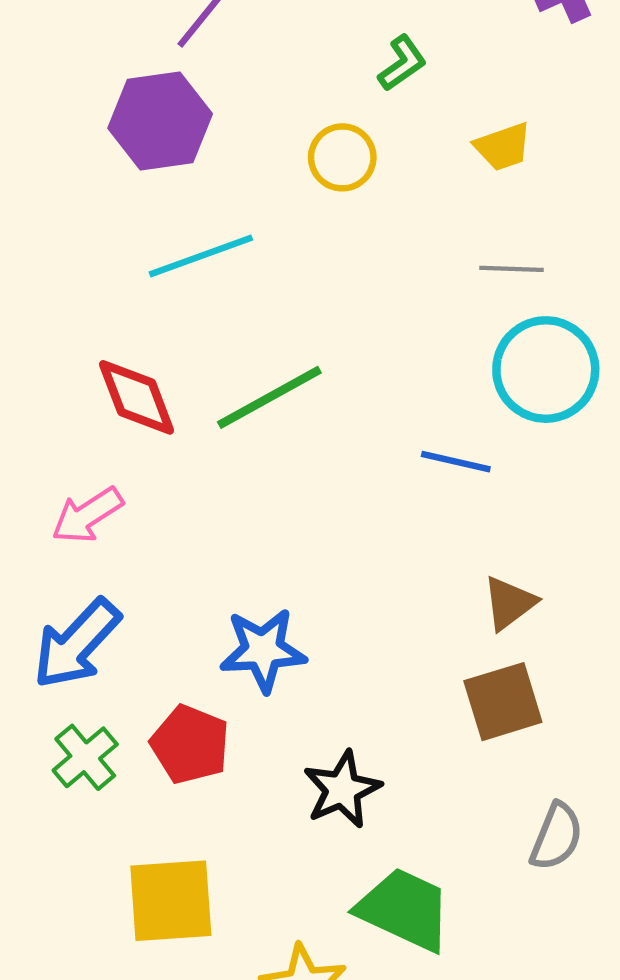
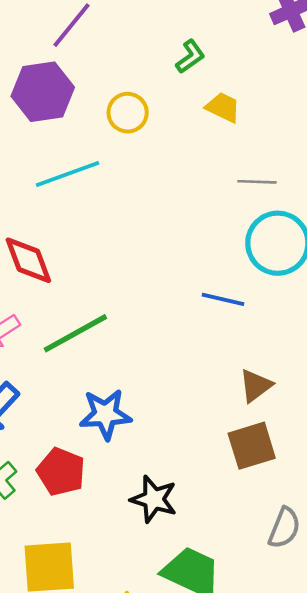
yellow trapezoid: (503, 147) -> (223, 107), moved, turned -135
yellow circle: (342, 157) -> (128, 113), moved
green line: (269, 397) -> (75, 333), moved
black star: (342, 789) -> (154, 499), turned -30

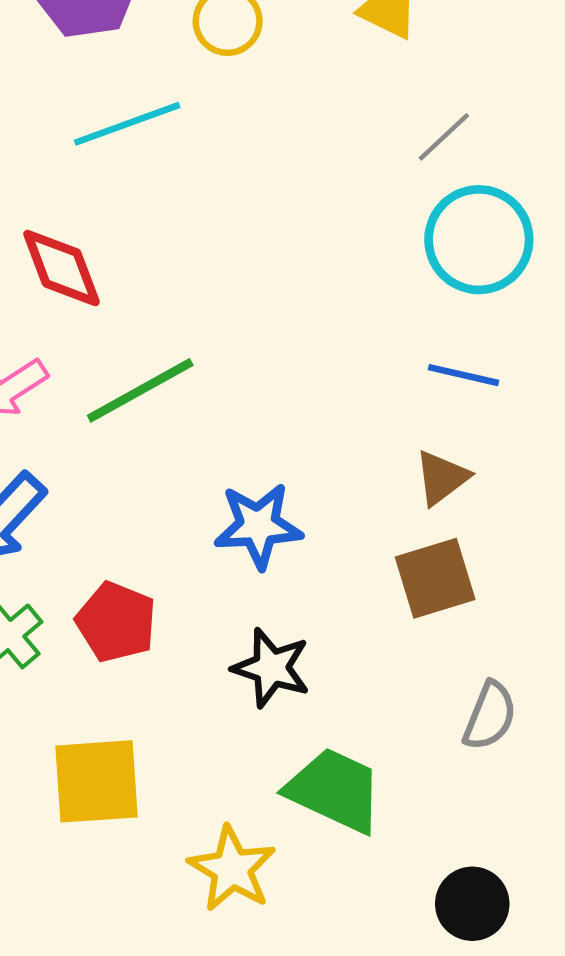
gray line: (257, 182) -> (444, 137), turned -45
blue line: (223, 299) -> (464, 375), moved
blue star: (105, 414) -> (258, 526), moved

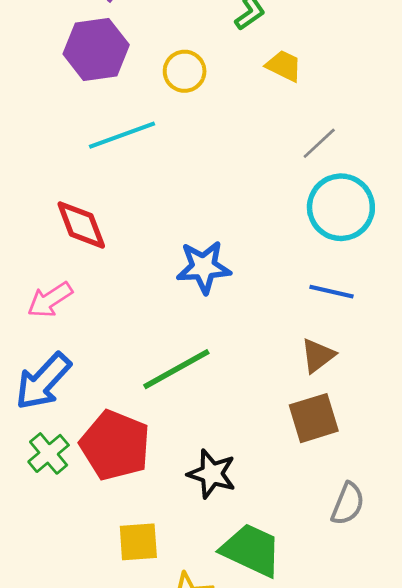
green line: (140, 390) -> (176, 369), moved
blue star: (258, 526) -> (204, 267), moved
red pentagon: (116, 622) -> (115, 445), size x1.4
yellow square: (97, 781) -> (138, 542), moved, size x0.7

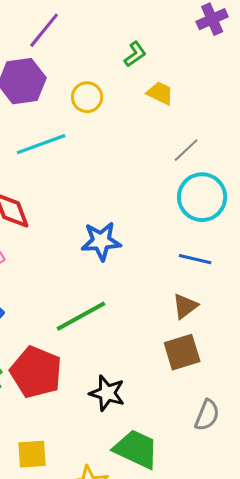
yellow square: (138, 542) -> (32, 454), moved

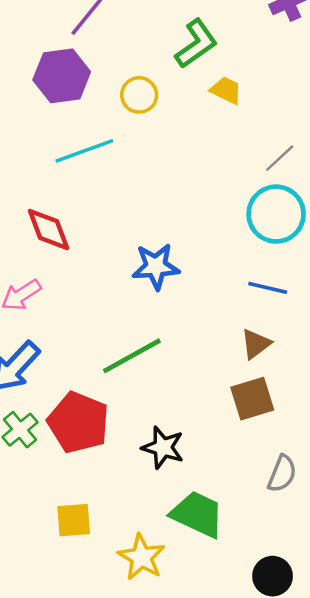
green L-shape: (135, 54) -> (196, 44), size x1.6
gray line: (186, 150) -> (280, 158), moved

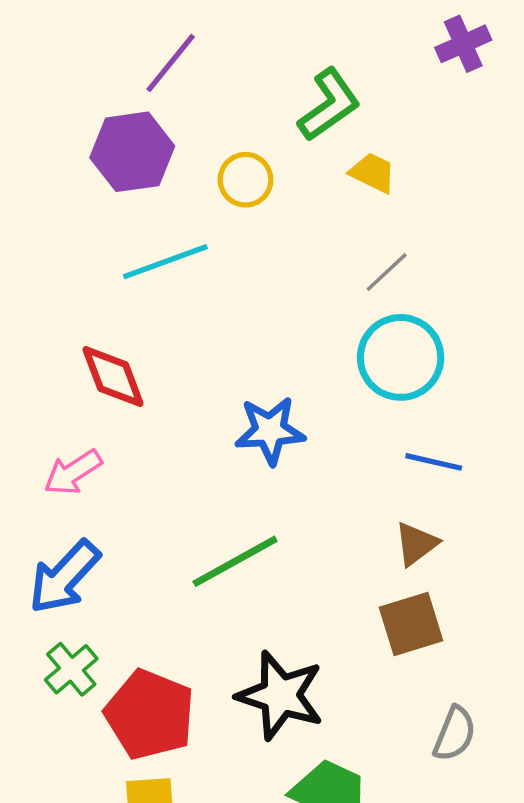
gray line: (280, 158) -> (387, 272), moved
cyan circle: (276, 214) -> (401, 357), moved
red pentagon: (78, 422) -> (150, 715), moved
black star: (163, 447) -> (280, 695), size x1.4

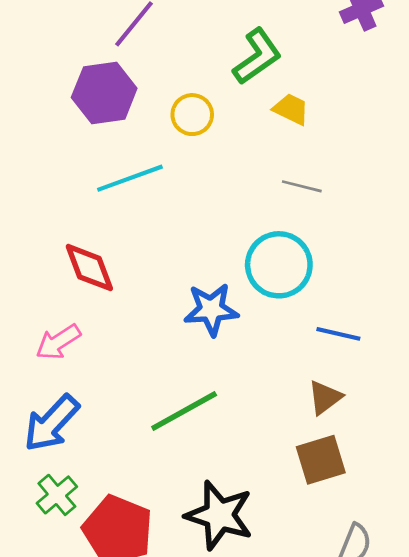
gray line: (387, 272) -> (302, 186), turned 57
cyan circle: (401, 357) -> (279, 265), moved

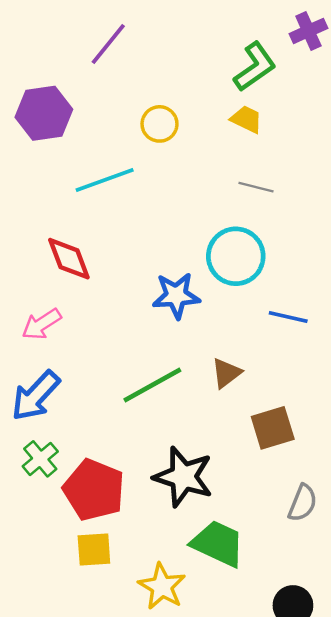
green L-shape: (257, 56) -> (255, 67), moved
purple hexagon: (104, 93) -> (44, 113), moved
brown triangle: (325, 397) -> (226, 373), moved

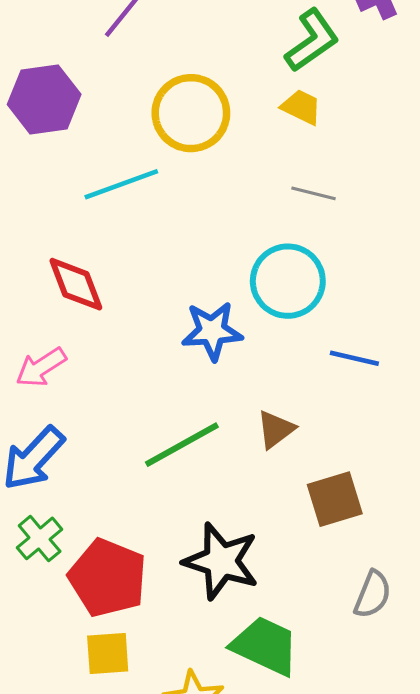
yellow circle: (159, 124) -> (191, 113), size x1.6

